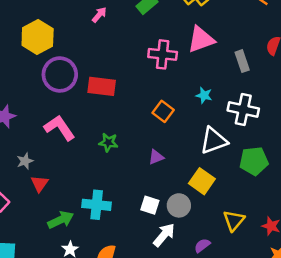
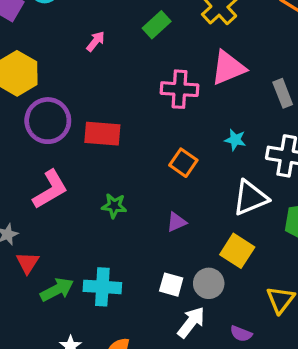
pink L-shape: (59, 128) -> (50, 189), turned 96
green arrow: (61, 220) -> (57, 290), moved
purple semicircle: (202, 245) -> (241, 334), turned -119

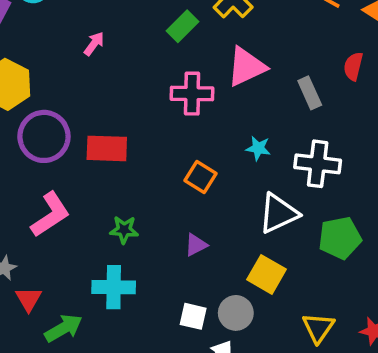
green rectangle: (157, 25) -> (182, 26), moved
cyan cross: (102, 287) -> (114, 287), moved

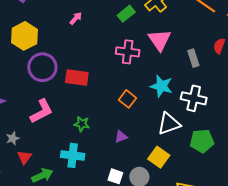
pink triangle: (246, 67) -> (159, 40), turned -45
cyan star: (258, 148) -> (161, 86), size x1.6

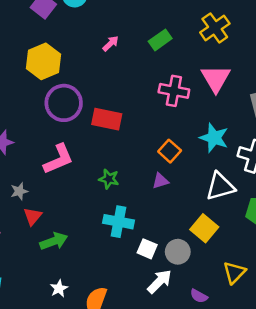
green rectangle: (126, 14) -> (160, 40), moved
purple triangle: (121, 137) -> (160, 181), moved
cyan cross: (73, 155) -> (119, 222), moved

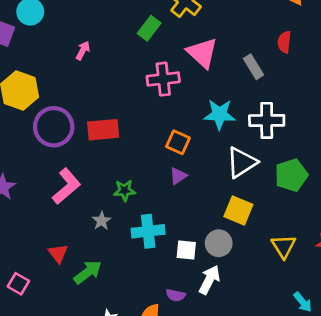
green rectangle: (160, 40) -> (149, 28), moved
gray star: (19, 191) -> (102, 221), moved
purple semicircle: (199, 296) -> (176, 295), moved

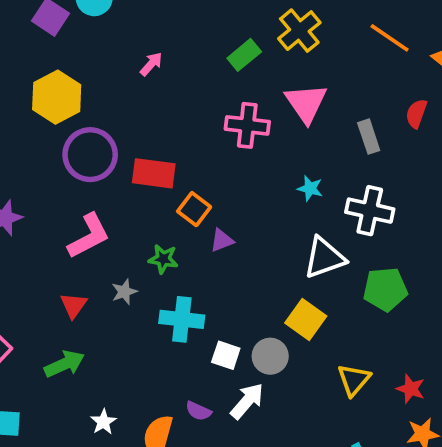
cyan star: (220, 114) -> (310, 188), size x0.6
orange square: (178, 142) -> (194, 209), moved
purple triangle: (178, 176) -> (222, 240), moved
red triangle: (58, 253) -> (74, 305), moved
green arrow: (88, 272) -> (64, 364), moved

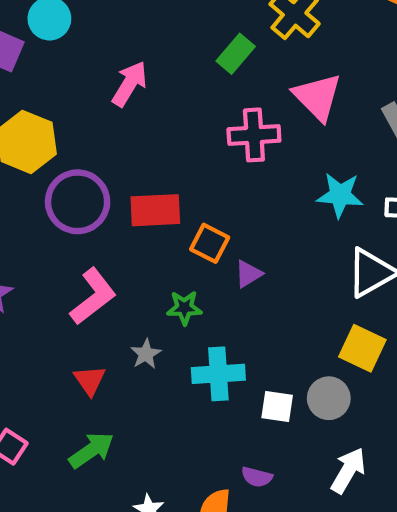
pink arrow: (151, 64) -> (129, 84), size x1.5
cyan star: (310, 188) -> (340, 195), size x1.5
white arrow: (247, 401) -> (348, 471), moved

